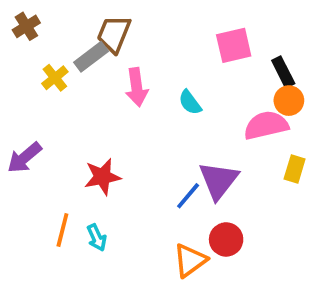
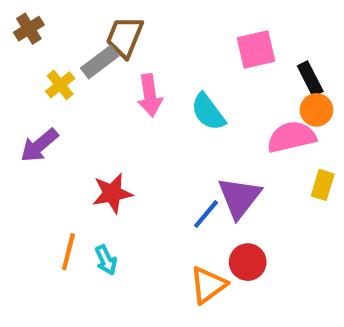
cyan semicircle: (190, 102) -> (208, 112), size x1.4
purple arrow: (24, 158) -> (39, 145), moved

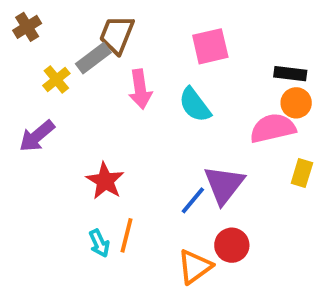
pink square: (256, 49) -> (210, 46), moved
black rectangle: (310, 79) -> (290, 74), turned -56
red star: (112, 193) -> (105, 181), turned -30
orange line: (68, 252) -> (127, 235), moved

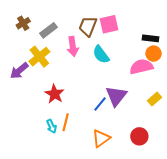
brown cross: (27, 27) -> (23, 23), moved
brown trapezoid: (117, 35) -> (88, 26), moved
yellow cross: (56, 79) -> (39, 57), moved, size x1.5
yellow rectangle: (302, 173) -> (155, 99), moved, turned 32
red circle: (232, 245) -> (139, 136), moved

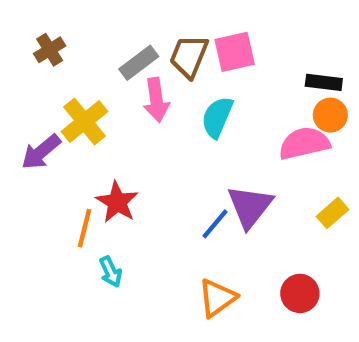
gray rectangle: (48, 30) -> (139, 63), moved
cyan semicircle: (101, 55) -> (217, 117), turned 60
orange line: (66, 122) -> (84, 228), moved

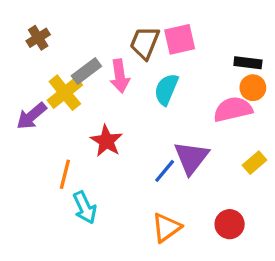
gray rectangle: (139, 63) -> (86, 71), moved
red star: (117, 202) -> (106, 141), moved
cyan arrow: (111, 272) -> (85, 208), size x1.4

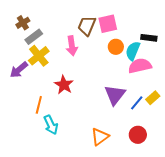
gray rectangle: (86, 71) -> (34, 37), moved
orange circle: (253, 88) -> (116, 47), moved
cyan semicircle: (166, 89) -> (133, 51), moved
blue line: (165, 171) -> (137, 103), moved

